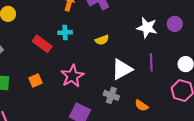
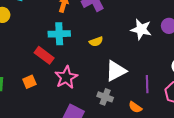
cyan cross: (65, 32) -> (59, 34), size x1.5
red rectangle: (42, 44) -> (44, 55), moved
purple line: (151, 62) -> (147, 84), moved

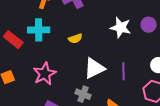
red rectangle: (44, 55) -> (13, 40), moved
purple line: (147, 84) -> (124, 71), moved

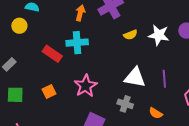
yellow semicircle: (75, 39) -> (130, 35), moved
white triangle: (94, 68) -> (135, 77), turned 40

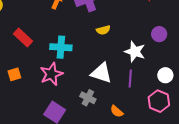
white star: (159, 35) -> (135, 52), moved
cyan cross: (77, 43) -> (61, 47), moved

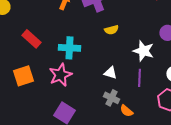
white triangle: (101, 73) -> (110, 73), size x0.6
orange square: (14, 74) -> (23, 76), size x1.5
gray cross: (88, 98) -> (111, 98), moved

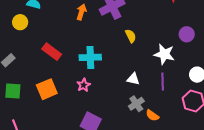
yellow semicircle: (111, 30) -> (131, 36), turned -96
pink star: (60, 75) -> (84, 85), size x0.6
gray cross: (111, 98) -> (136, 104), turned 35

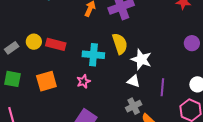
yellow circle: (20, 22) -> (34, 42), moved
yellow semicircle: (131, 36) -> (120, 44), moved, size x1.5
red rectangle: (52, 52) -> (56, 44), turned -30
white star: (164, 54) -> (141, 59), moved

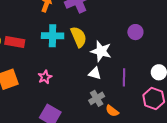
purple circle: (192, 43) -> (135, 32), moved
cyan cross: (93, 55) -> (53, 36), moved

